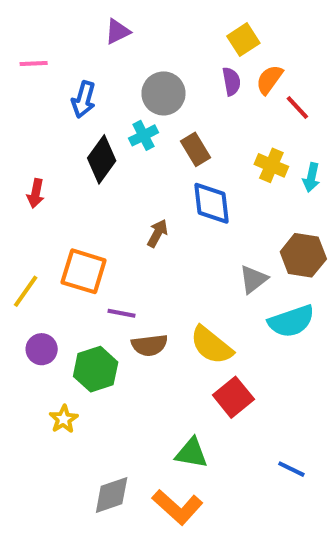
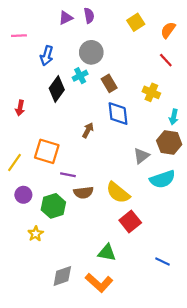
orange semicircle: (269, 79) -> (168, 30), moved
purple semicircle: (231, 81) -> (89, 16), moved
cyan arrow: (311, 177) -> (174, 117), moved

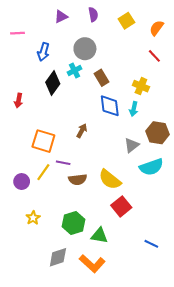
purple semicircle: (89, 16) -> (93, 14), moved
cyan arrow: (174, 117) -> (134, 109), moved
brown arrow: (88, 130) -> (82, 131), moved
yellow line: (14, 163) -> (43, 172), moved
green hexagon: (53, 206) -> (74, 223), moved

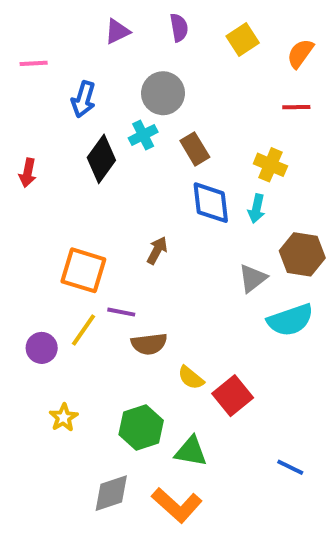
red line: (154, 56) -> (296, 107), turned -48
red arrow: (19, 101) -> (28, 173), moved
yellow semicircle: (110, 179) -> (191, 378), moved, size x0.6

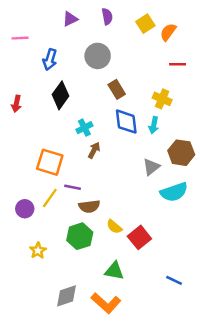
orange semicircle: (300, 53) -> (168, 32), moved
cyan cross: (143, 135) -> (84, 128), moved
green hexagon: (141, 427) -> (80, 236), moved

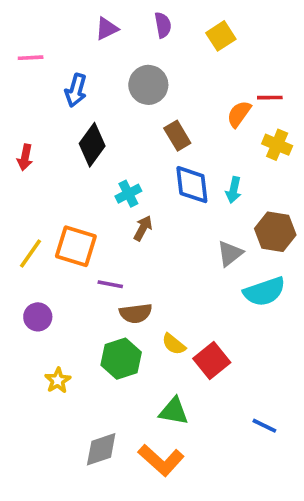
orange semicircle: (168, 32) -> (239, 114), moved
yellow cross: (162, 99) -> (277, 145), moved
yellow line: (50, 198) -> (31, 253), moved

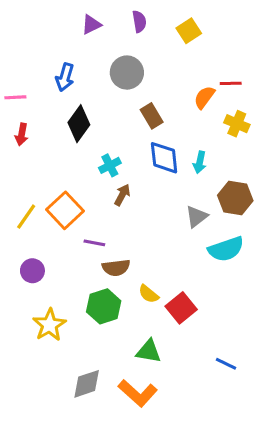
pink line: (31, 58) -> (15, 97), moved
orange square: (76, 246) -> (65, 210), turned 30
yellow star: (58, 380) -> (49, 325), size x1.5

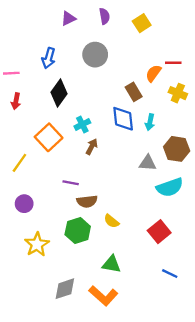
brown rectangle: (152, 116) -> (134, 92), moved
orange square: (65, 210) -> (49, 137), moved
gray triangle: (197, 217) -> (148, 163), turned 42
red square: (181, 308) -> (159, 232), moved

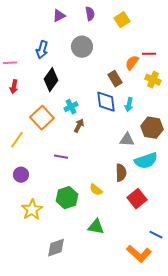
brown semicircle: (87, 201) -> (121, 173), moved, turned -84
blue line: (170, 274) -> (156, 235), moved
orange L-shape: (103, 296) -> (139, 254), moved

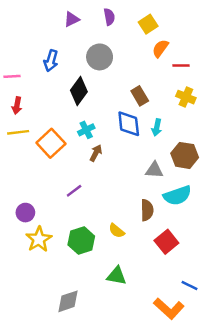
orange semicircle: (132, 63) -> (160, 48), moved
black diamond: (51, 80) -> (79, 91), moved
yellow line: (17, 140) -> (18, 132), moved, turned 48
purple line: (61, 157) -> (74, 191), turned -48
yellow star: (32, 210) -> (39, 239), moved

